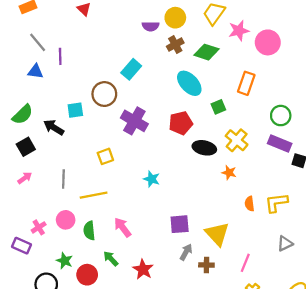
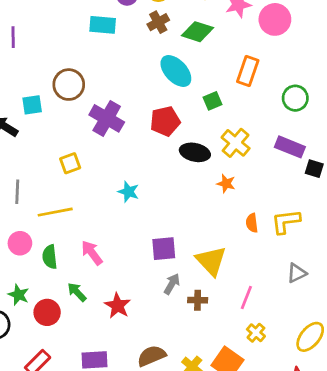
cyan rectangle: (131, 69) -> (103, 25), moved, turned 54
green circle: (281, 116) -> (295, 98), moved

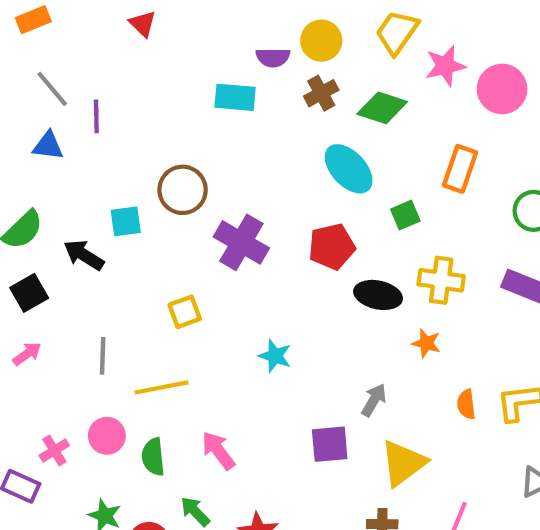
yellow cross: (236, 143) -> (441, 280), turned -32
yellow triangle: (211, 261) -> (403, 463), turned 36
gray arrow: (172, 284) -> (374, 400), moved

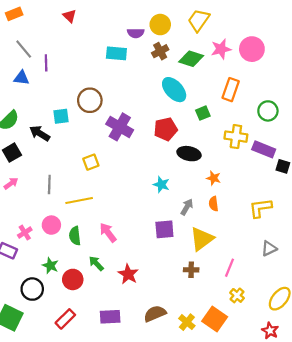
pink star: (445, 66) -> (221, 49), moved
yellow cross: (441, 280) -> (236, 137), moved
cyan star: (275, 356) -> (161, 185), moved
orange semicircle: (466, 404) -> (214, 204), moved

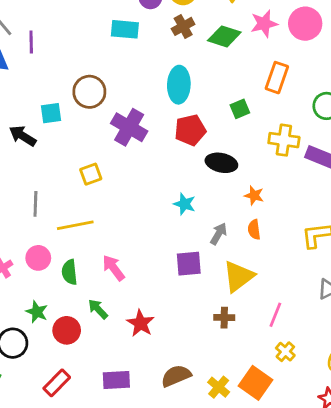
cyan ellipse: (174, 90) -> (179, 85), moved, turned 45

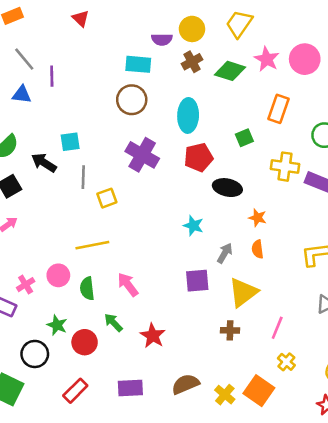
pink star: (264, 24) -> (267, 59), turned -30
brown circle: (89, 92) -> (132, 100), moved
gray line: (35, 204) -> (83, 177), moved

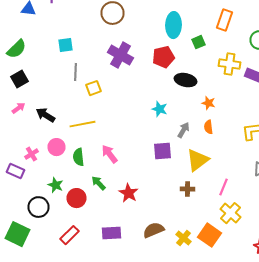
cyan ellipse: (188, 115) -> (174, 25), moved
black arrow: (44, 163) -> (46, 115), moved
yellow cross: (286, 362) -> (230, 213), size x1.5

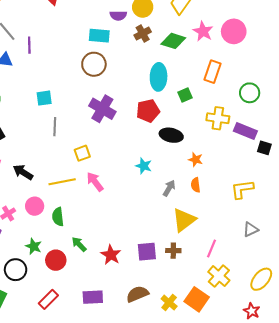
yellow square: (94, 88) -> (82, 153), moved
purple square: (162, 151) -> (147, 252), moved
pink arrow: (110, 154) -> (95, 182), moved

